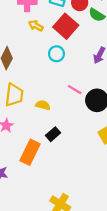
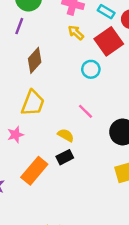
pink line: (75, 90) -> (85, 111), moved
yellow semicircle: (43, 105) -> (66, 135), moved

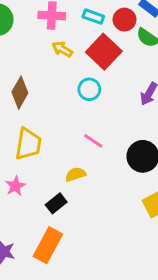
yellow semicircle: (66, 135) -> (76, 174), turned -35
black rectangle: (65, 157) -> (56, 203), moved
orange rectangle: (34, 171) -> (48, 245), moved

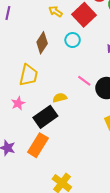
brown diamond: (20, 93) -> (42, 43), moved
pink line: (93, 141) -> (84, 81), moved
black rectangle: (56, 203) -> (45, 117), size x1.6

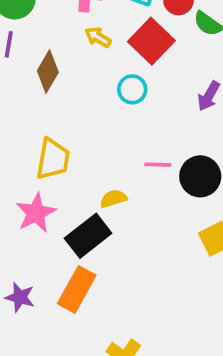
brown diamond: (42, 43) -> (48, 71), moved
pink line: (84, 81) -> (158, 165), turned -32
pink star: (18, 103) -> (36, 213), size x1.5

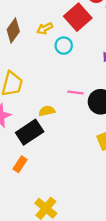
yellow arrow: (98, 37) -> (45, 28), moved, turned -63
orange rectangle: (77, 289) -> (20, 164), size x0.6

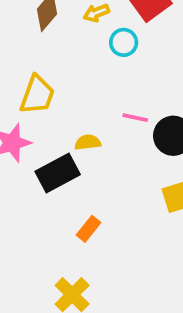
orange rectangle: (20, 164) -> (89, 229), moved

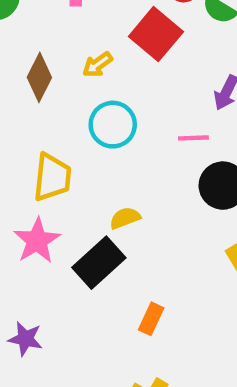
cyan circle: (124, 42) -> (113, 125), moved, size x1.4
pink line: (135, 118) -> (193, 138), moved

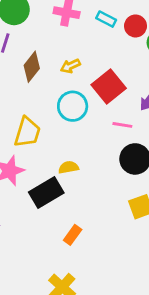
red square: (156, 34) -> (109, 87), moved

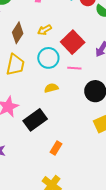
pink line: (122, 125) -> (74, 68), moved
yellow trapezoid: (27, 132) -> (15, 65), moved
yellow semicircle: (69, 167) -> (51, 88), moved

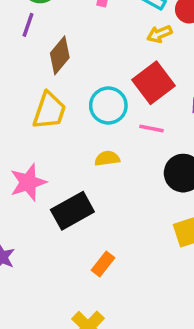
yellow arrow: (45, 30) -> (160, 34), moved

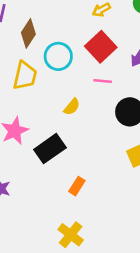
cyan circle: (108, 106) -> (58, 56), moved
yellow semicircle: (107, 158) -> (72, 107), turned 144

